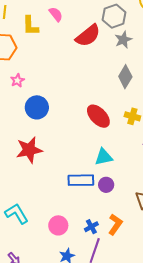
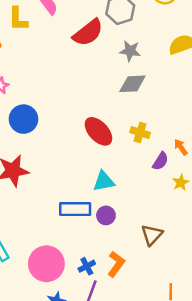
gray star: (123, 40) -> (130, 51), moved, turned 30
gray diamond: (125, 77) -> (132, 84), turned 55
pink circle: (58, 225) -> (46, 264), size x1.5

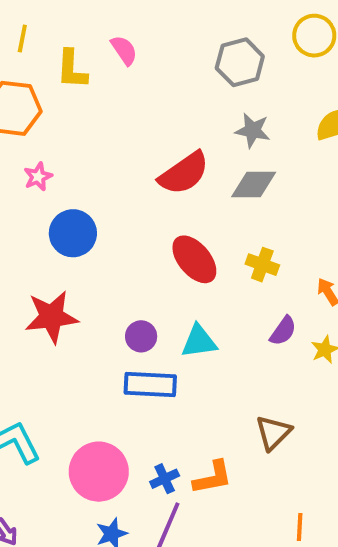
red semicircle: (88, 33) -> (184, 173), moved
purple semicircle: (160, 161) -> (283, 331), moved
purple circle: (106, 215) -> (141, 336), moved
orange L-shape: (116, 264) -> (213, 478), turned 40

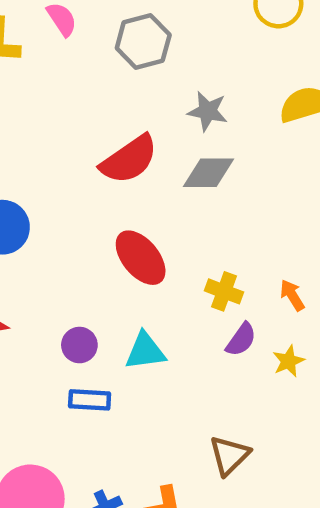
gray hexagon: (240, 62) -> (143, 41), moved
yellow cross: (262, 265) -> (224, 291), moved
blue rectangle: (150, 385) -> (90, 400), size x0.7

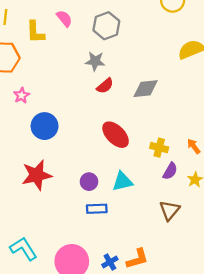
gray star: (208, 111) -> (95, 61), moved
red semicircle: (129, 160) -> (105, 86), size x0.6
brown triangle: (229, 455) -> (170, 210), moved

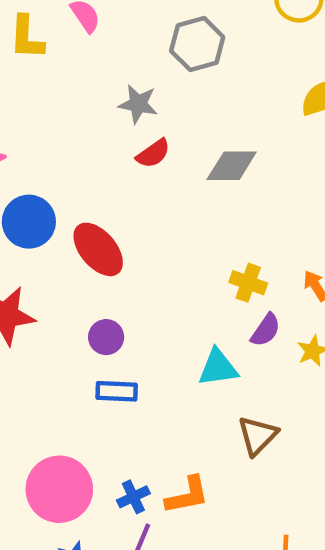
gray hexagon: (106, 26) -> (197, 44), moved
red ellipse: (116, 135) -> (98, 249), moved
cyan triangle: (122, 181) -> (218, 368), moved
brown triangle: (170, 210) -> (258, 436), moved

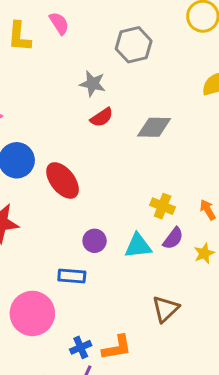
purple circle: (106, 337) -> (95, 241), moved
cyan triangle: (218, 368) -> (138, 246), moved
pink circle: (59, 489) -> (32, 313), moved

